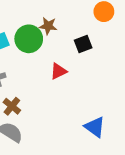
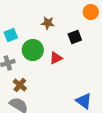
green circle: (29, 39) -> (33, 50), moved

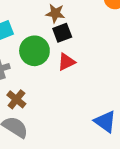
black square: (75, 37) -> (62, 33), moved

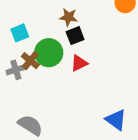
brown cross: (16, 99) -> (30, 61), moved

